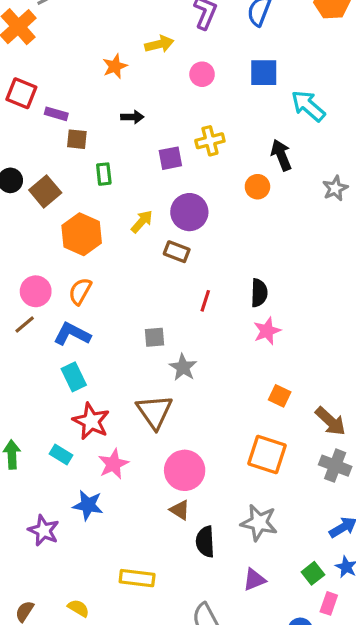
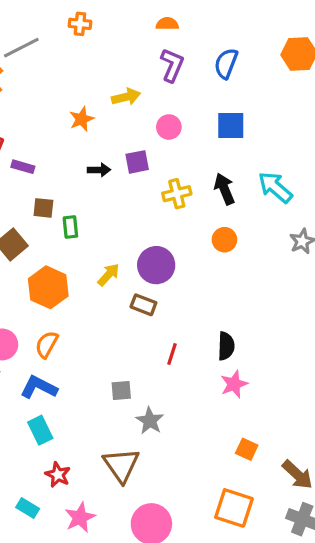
cyan arrow: (308, 106) -> (275, 187), moved
brown square: (77, 139) -> (43, 208), moved
black arrow: (281, 155) -> (224, 189), moved
purple square: (170, 158) -> (137, 162), moved
red star: (91, 421) -> (58, 475), size x0.7

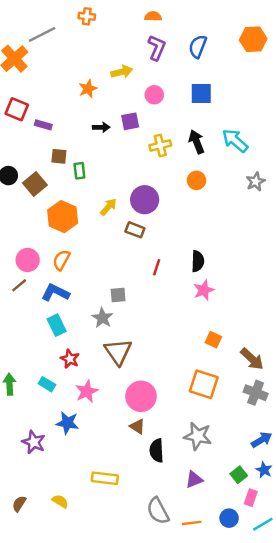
gray star: (150, 421) -> (102, 318), moved

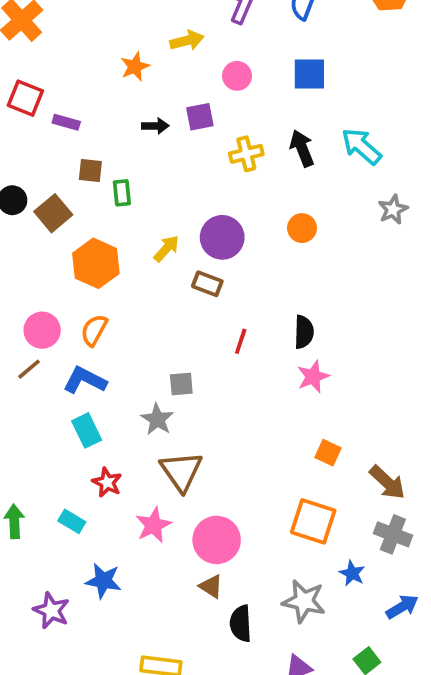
orange circle: (196, 180) -> (302, 228), moved
pink star: (87, 391) -> (153, 525), moved
blue star: (264, 470) -> (352, 573), moved

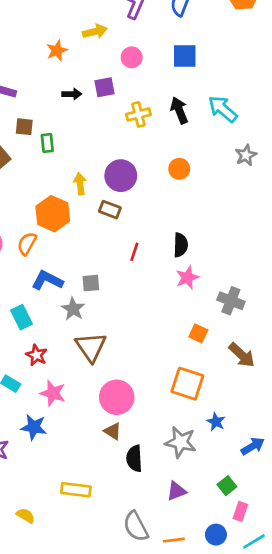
yellow arrow: (166, 248) -> (80, 184), turned -50
orange hexagon: (96, 263) -> (53, 214), moved
blue L-shape: (85, 380) -> (47, 280), moved
pink star: (153, 525) -> (53, 393), moved, turned -30
gray cross: (393, 534) -> (231, 301), moved

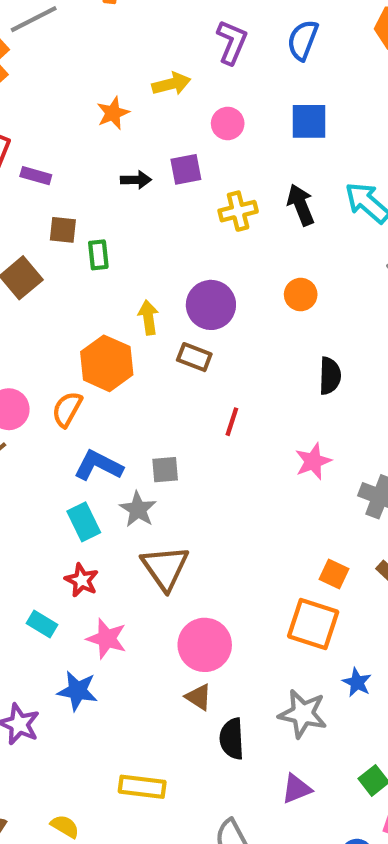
black semicircle: (181, 245) -> (330, 376), moved
cyan rectangle: (22, 317) -> (84, 522), moved
orange square: (198, 333) -> (334, 574), moved

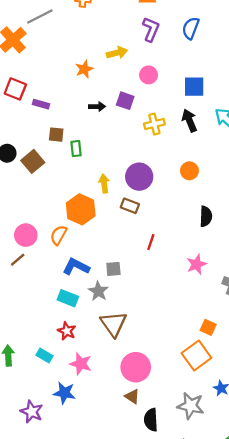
blue square: (309, 121) -> (194, 87), moved
purple square: (186, 169) -> (125, 101), turned 30
cyan rectangle: (84, 522) -> (68, 298), turned -42
orange square: (313, 624) -> (196, 356), turned 36

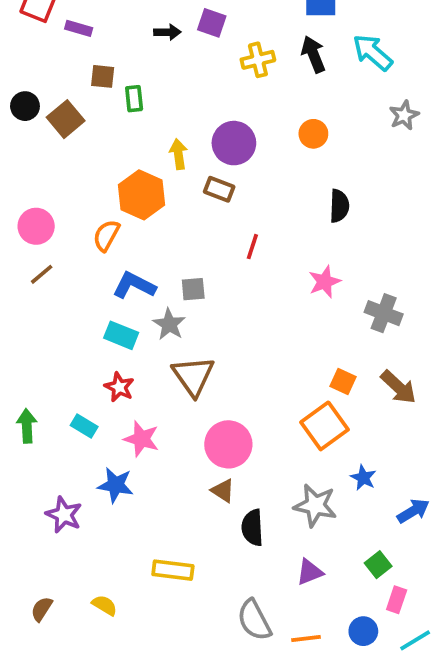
pink circle: (26, 235) -> (36, 226), moved

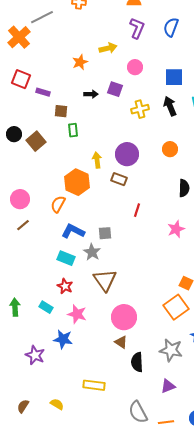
brown square: (103, 76) -> (61, 111), moved

